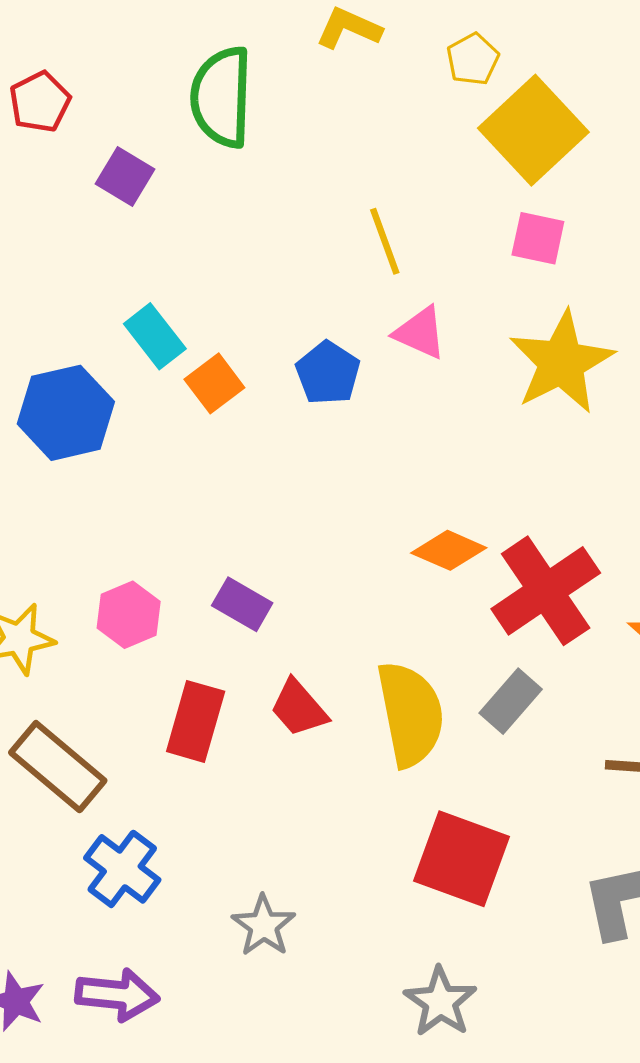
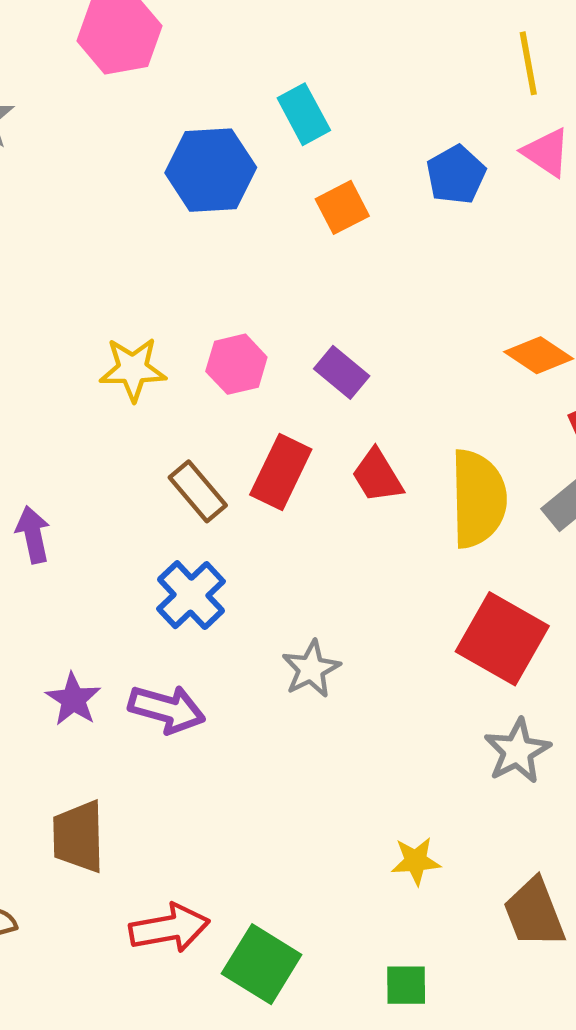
orange square: (214, 383) -> (342, 207), moved
brown rectangle: (58, 767) -> (198, 491), moved, size x0.7
gray star: (440, 1002) -> (517, 751), moved

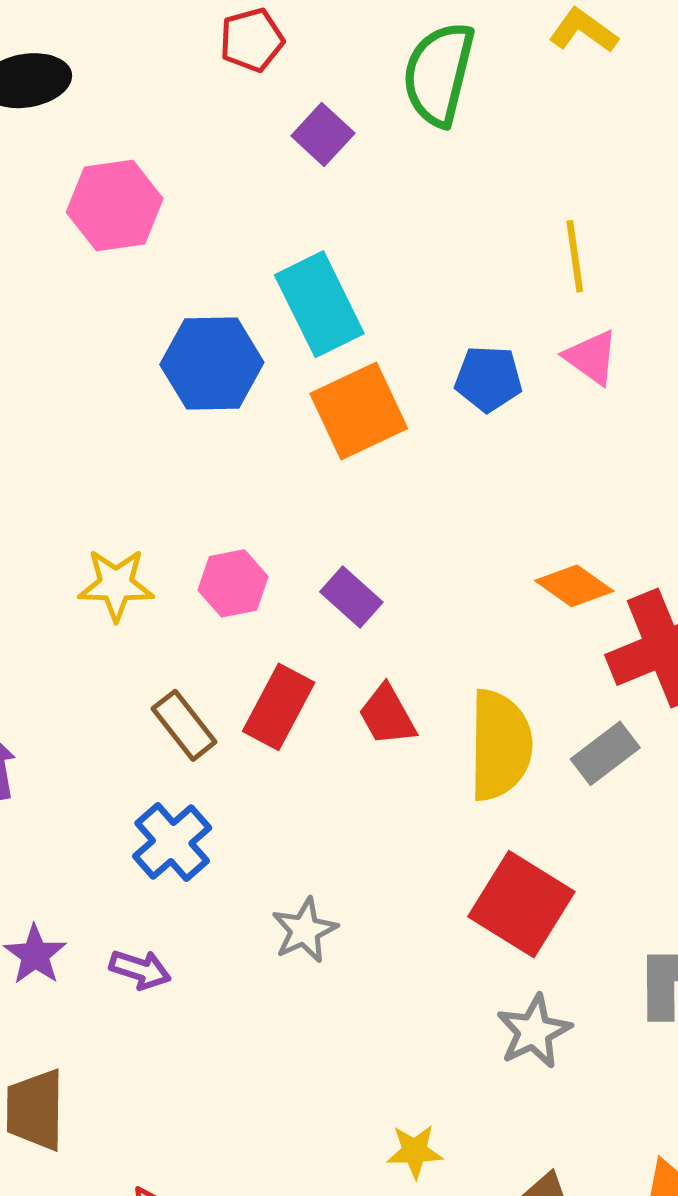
cyan rectangle: (304, 114) -> (319, 304), size x1.5
blue pentagon: (456, 175) -> (488, 379), turned 30
orange square: (342, 207) -> (359, 411), size x1.6
purple arrow: (167, 709) -> (140, 970), size x0.7

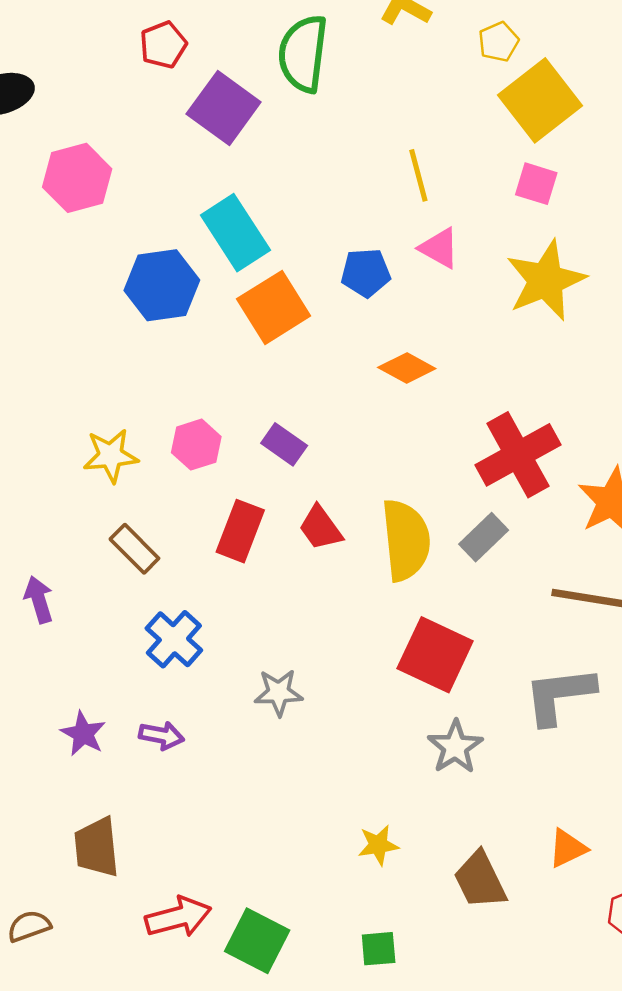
purple square: (323, 134) -> (224, 108), size x1.6
orange diamond: (574, 586) -> (407, 368), moved
brown rectangle: (184, 725) -> (134, 549), moved
gray star: (305, 930) -> (279, 693), turned 30

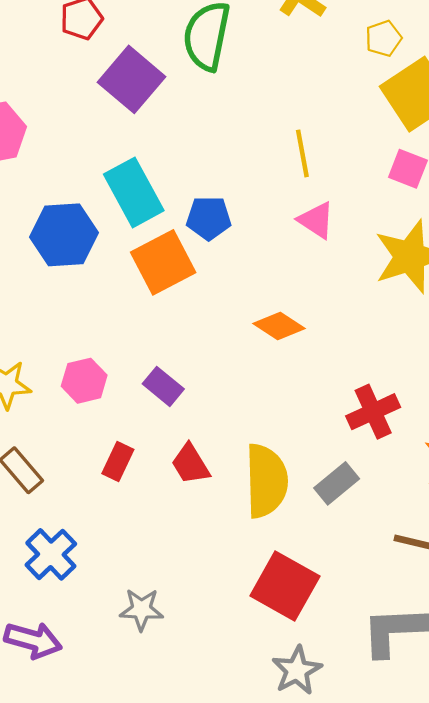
blue pentagon: (366, 273) -> (209, 218), moved
red cross: (518, 455) -> (373, 412), size x0.7
red rectangle: (240, 531) -> (118, 462), size x0.7
purple arrow: (161, 735) -> (33, 640), size x1.4

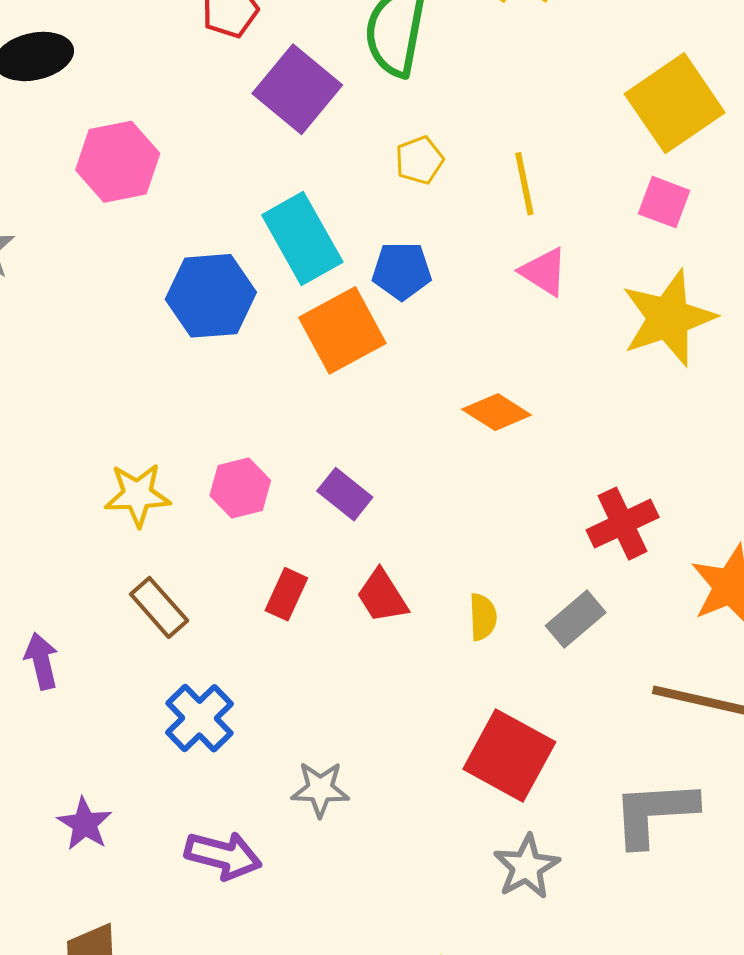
yellow pentagon: (383, 38) -> (419, 160), moved
yellow semicircle: (266, 481) -> (483, 617), size x0.5
purple arrow: (33, 640) -> (223, 855), moved

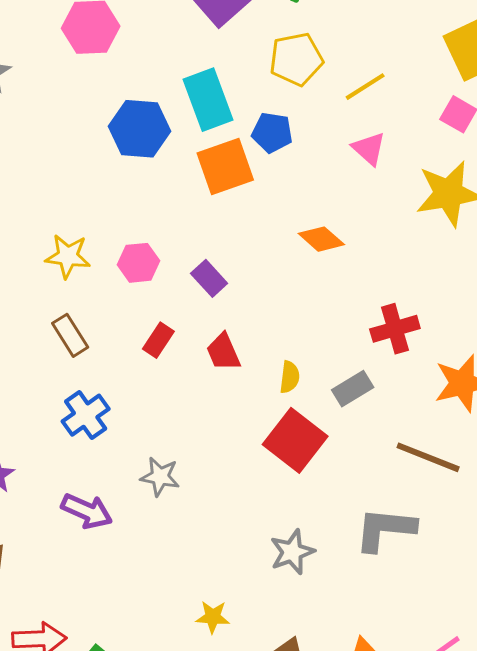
yellow pentagon: (419, 160) -> (296, 59), size x1.6
yellow line: (524, 184) -> (365, 87), turned 60
red square: (509, 756) -> (295, 440), moved

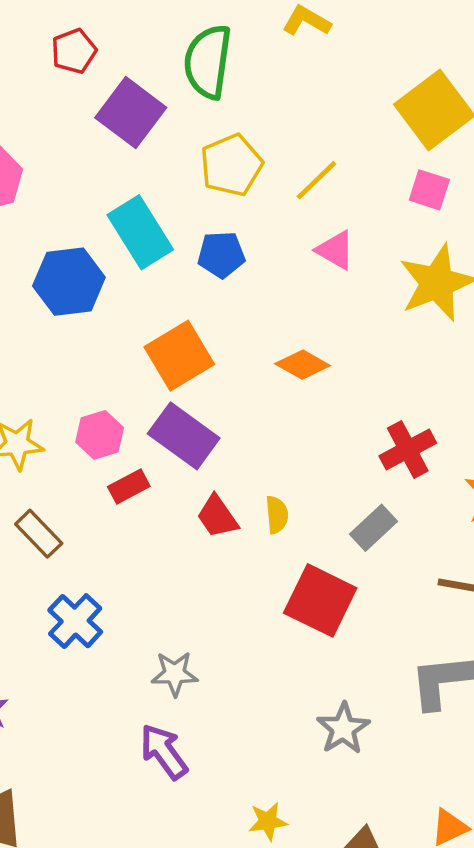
orange square: (225, 167) -> (179, 356), moved
purple rectangle: (209, 278) -> (184, 436), size x1.6
red rectangle: (158, 340) -> (129, 487), moved, turned 40
yellow semicircle: (290, 377) -> (277, 515), moved
purple arrow: (87, 511) -> (164, 752), moved, turned -138

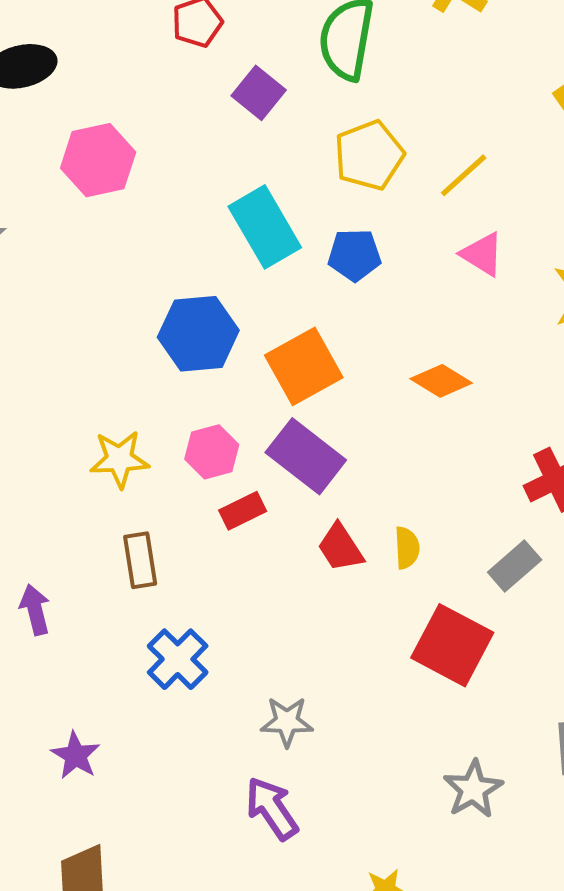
purple square: (131, 113) -> (259, 93), size x0.7
blue hexagon: (69, 282) -> (198, 334), moved
brown rectangle: (39, 534) -> (140, 560), turned 33

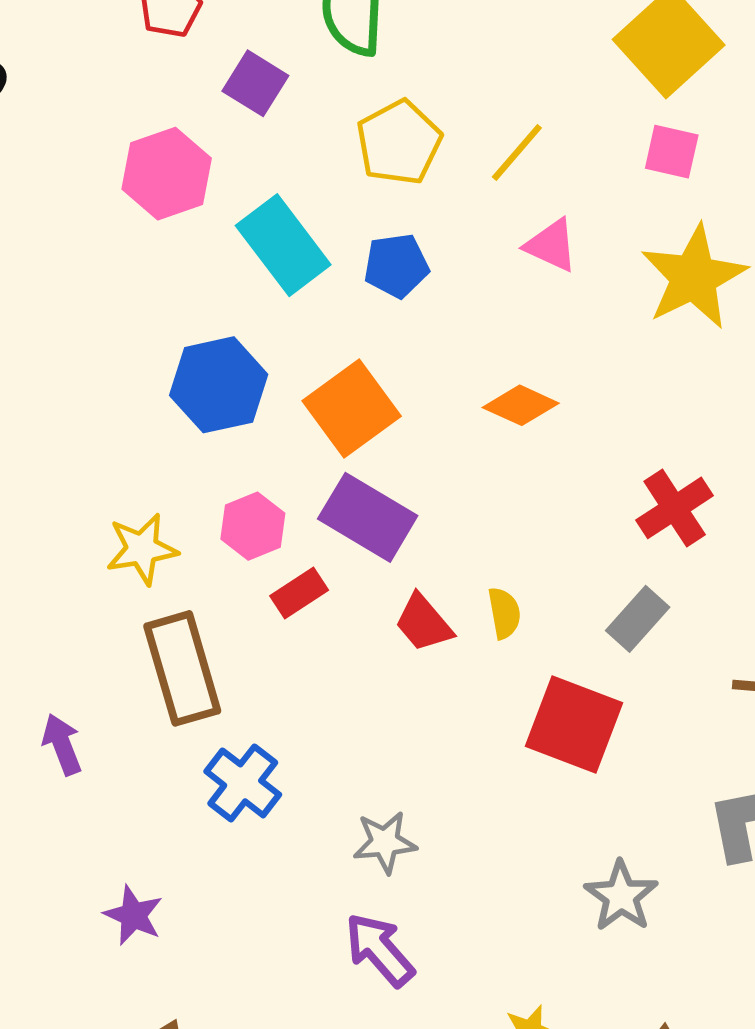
pink hexagon: (98, 160) -> (167, 174), moved
brown rectangle: (140, 560) -> (182, 668), size x1.6

